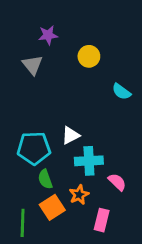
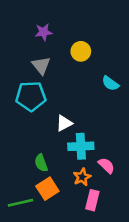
gray triangle: (32, 65) -> (41, 65), moved
cyan pentagon: (34, 148) -> (31, 96), moved
orange star: (79, 195) -> (82, 177), moved
green line: (23, 223) -> (21, 203), turned 75

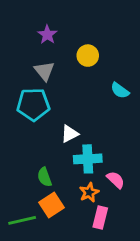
purple star: (44, 32) -> (47, 35), turned -30

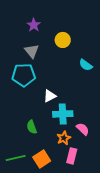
orange square: (51, 205) -> (42, 159), moved

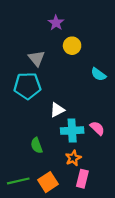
purple star: (34, 25) -> (56, 23), moved
pink semicircle: (83, 129) -> (97, 128), moved

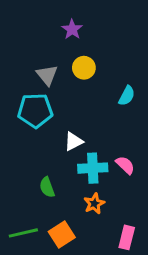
yellow circle: (72, 46) -> (84, 68), moved
cyan semicircle: (98, 74) -> (127, 96), turned -98
pink rectangle: (82, 179) -> (127, 237), moved

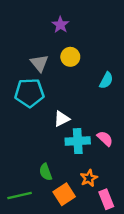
green semicircle: (47, 187) -> (46, 172), moved
orange star: (94, 203) -> (89, 178), moved
orange square: (62, 234) -> (64, 194), moved
pink rectangle: (127, 237) -> (106, 199), turned -36

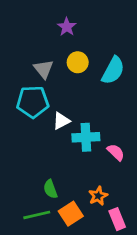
cyan semicircle: (106, 80) -> (113, 70), moved, size x1.5
white triangle: (62, 119) -> (61, 121), moved
cyan cross: (78, 141) -> (86, 137), moved
green line: (20, 196) -> (37, 215), moved

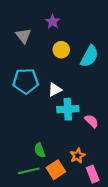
gray triangle: (44, 69) -> (23, 36), moved
white triangle: (61, 121) -> (55, 90), moved

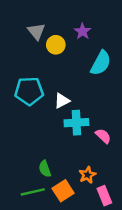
purple star: (53, 22) -> (83, 31), moved
gray triangle: (23, 36) -> (36, 31), moved
yellow circle: (61, 50) -> (56, 45), moved

